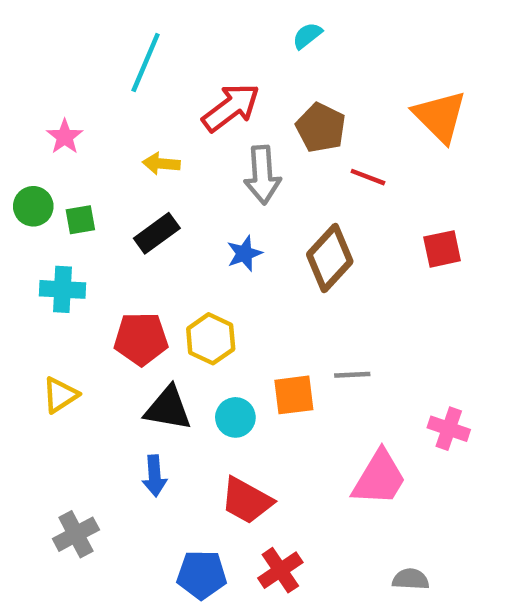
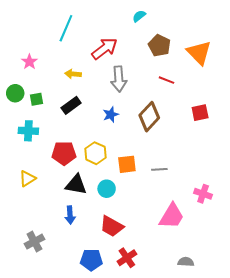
brown pentagon: (321, 128) -> (159, 46), moved
orange square: (294, 395) -> (127, 164), moved

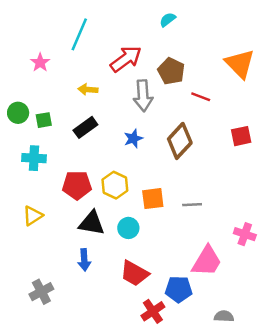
brown pentagon: (159, 46) -> (171, 71), moved
pink star: (29, 62) -> (40, 63), moved
blue pentagon: (91, 260) -> (179, 289), moved

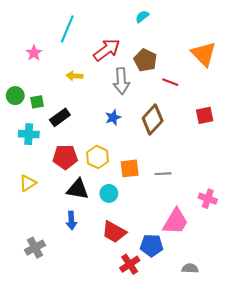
black rectangle: (85, 127) -> (60, 117), moved

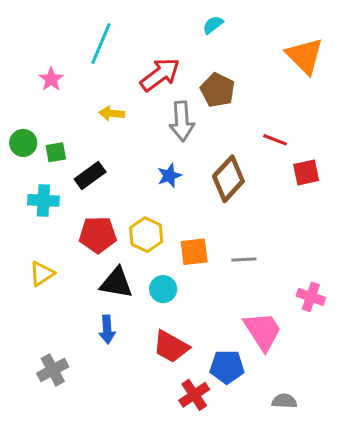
orange triangle: (204, 54) -> (305, 56), moved
red line: (170, 82) -> (275, 140), moved
pink trapezoid: (175, 222) -> (263, 331), turned -64

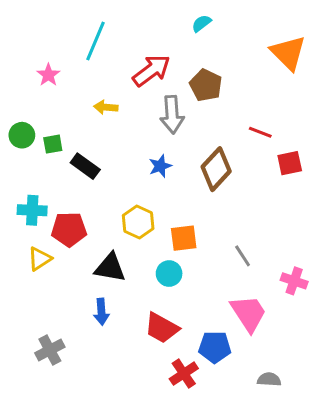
black rectangle: (90, 176) -> (85, 166), turned 72
cyan cross: (43, 200) -> (32, 210), moved
red pentagon: (98, 235) -> (69, 229), moved
gray line: (244, 260) -> (243, 256), moved, turned 60
cyan circle: (163, 289) -> (169, 274), moved

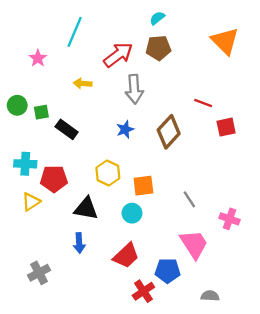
brown pentagon: (206, 85) -> (158, 48), moved, turned -30
red trapezoid: (162, 328) -> (126, 256), turned -72

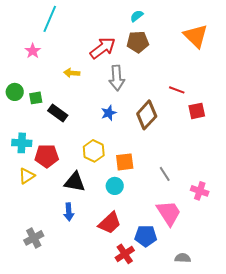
cyan line: (75, 32) -> (50, 19), moved

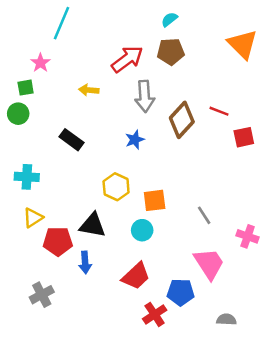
green square: (36, 98) -> (26, 88), moved
brown diamond: (147, 115) -> (182, 120), moved
red pentagon: (47, 156) -> (58, 241), moved

